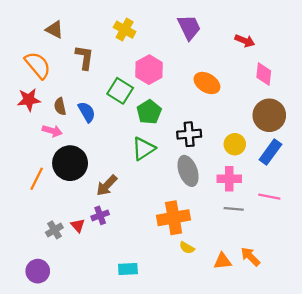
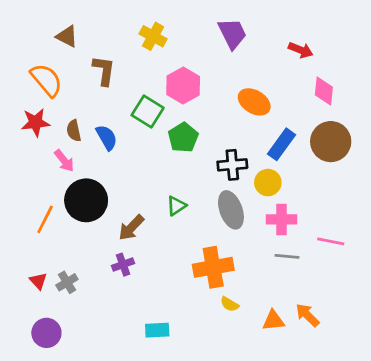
pink arrow: (52, 131) -> (64, 161), turned 36
yellow circle: (235, 144) -> (268, 183), moved
green triangle: (143, 149) -> (176, 206), moved, size x0.7
blue rectangle: (270, 152) -> (282, 144), moved
red triangle: (78, 225) -> (38, 281), moved

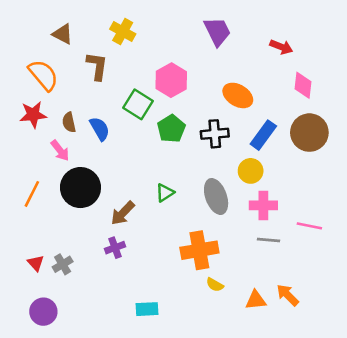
yellow cross: (153, 36) -> (123, 32), moved
black cross: (232, 165) -> (215, 134), moved
orange line: (45, 219) -> (32, 194), moved

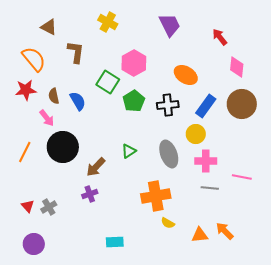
yellow cross: (123, 32) -> (108, 22), moved
red arrow: (281, 47) -> (220, 37), turned -150

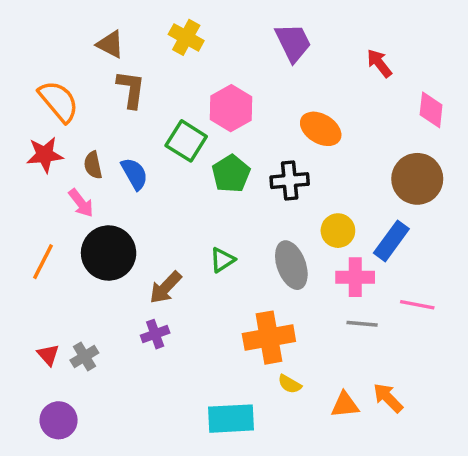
brown triangle: (49, 27) -> (110, 44), moved
pink diamond: (237, 67) -> (431, 110), moved
blue rectangle: (206, 106) -> (391, 241), moved
cyan rectangle: (115, 242) -> (231, 419), moved, size x1.5

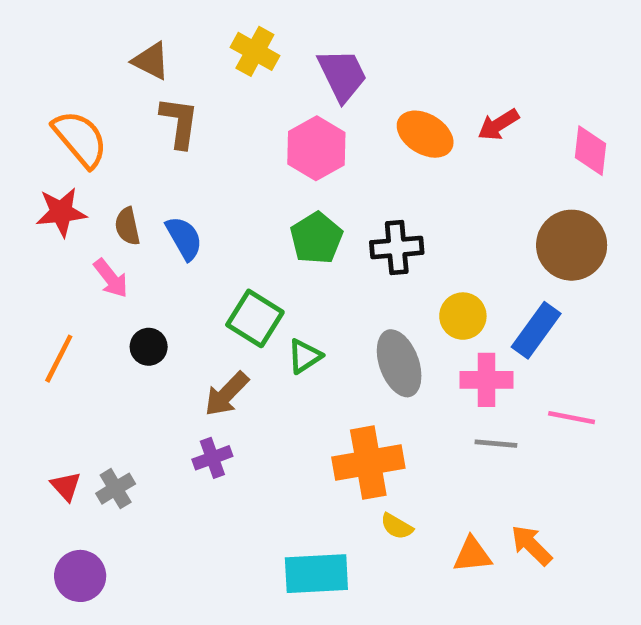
purple trapezoid: (293, 43) -> (342, 75), moved
red arrow: (379, 63) -> (498, 125), moved, turned -84
orange ellipse: (321, 129) -> (425, 134), moved
green square: (186, 141) -> (255, 318), moved
black circle: (109, 253) -> (149, 347), size x0.5

